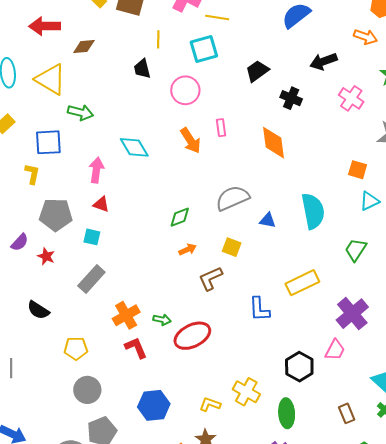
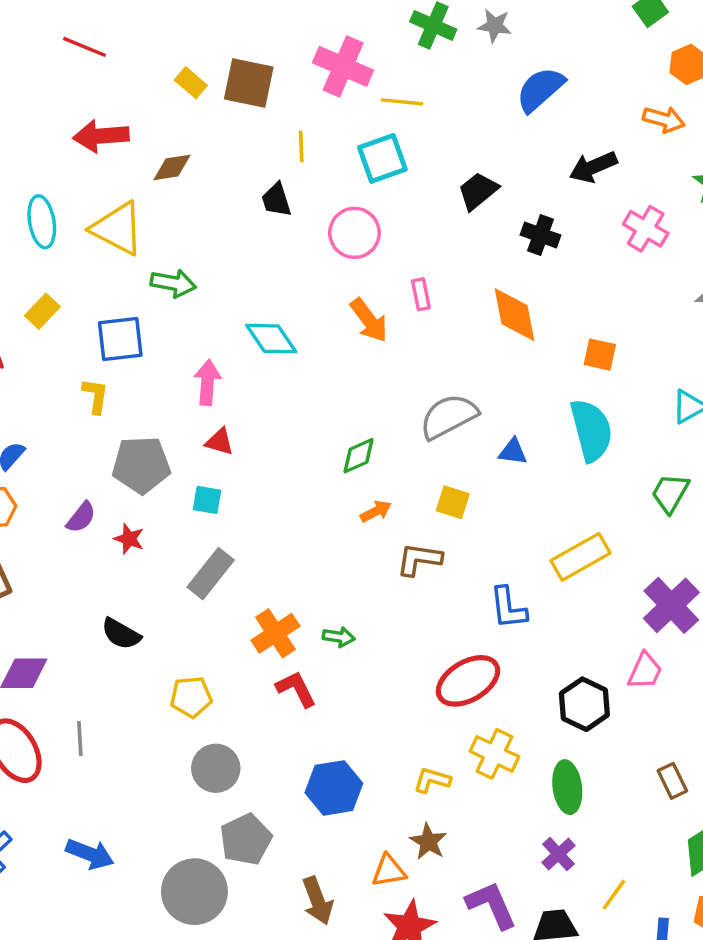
orange square: (358, 170) -> (600, 355), moved
brown L-shape: (210, 278) -> (419, 559), turned 36
red ellipse: (192, 336) -> (468, 681), moved

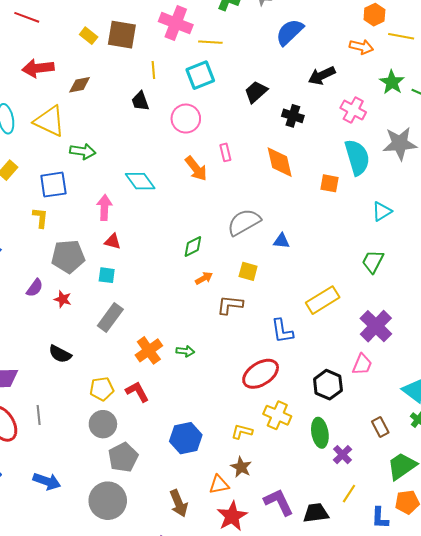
cyan semicircle: (591, 430) -> (357, 157), moved
red L-shape: (296, 689) -> (137, 392), moved
gray circle: (216, 768) -> (103, 424), moved
gray pentagon: (246, 839) -> (123, 457), moved
purple cross: (558, 854) -> (342, 455), moved

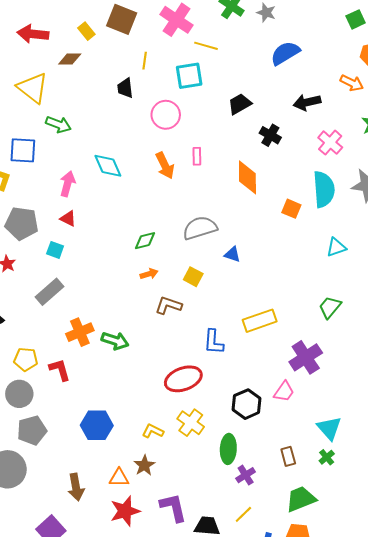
yellow rectangle: (89, 36) -> (86, 31), moved
green trapezoid: (373, 262) -> (330, 307), moved
green arrow: (185, 351) -> (115, 341), size x1.5

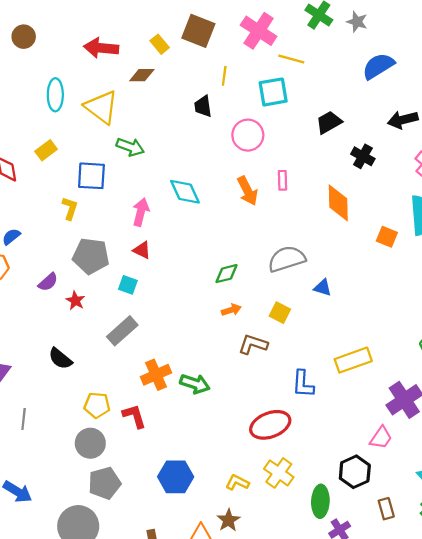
black hexagon: (247, 404) -> (355, 472), moved

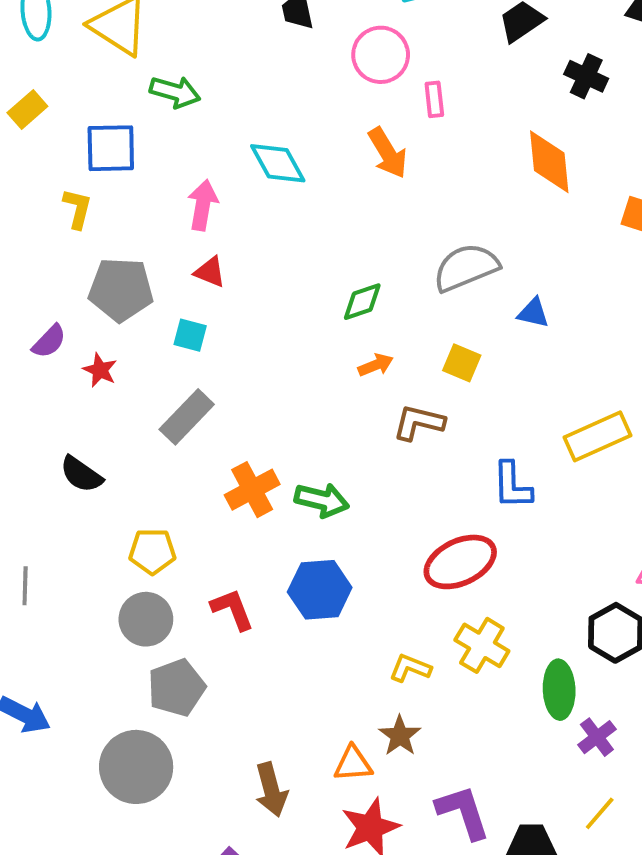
pink rectangle: (282, 180) -> (434, 99), moved
red L-shape: (134, 416) -> (232, 609), moved
blue hexagon: (176, 477) -> (320, 590), moved

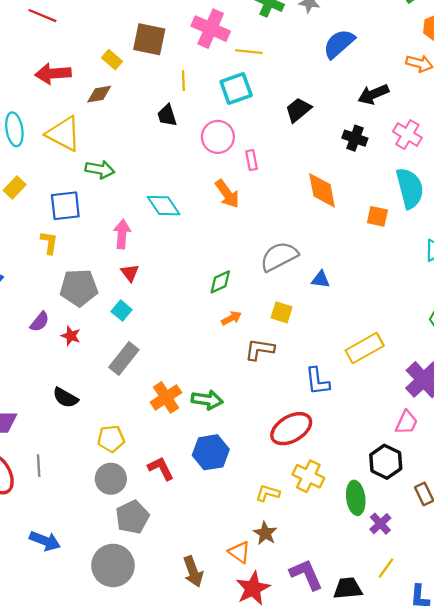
black cross: (586, 76) -> (355, 138), moved
red triangle: (210, 272) -> (130, 273), turned 36
cyan square: (190, 335) -> (122, 311), turned 30
orange triangle: (353, 764) -> (239, 552), turned 45

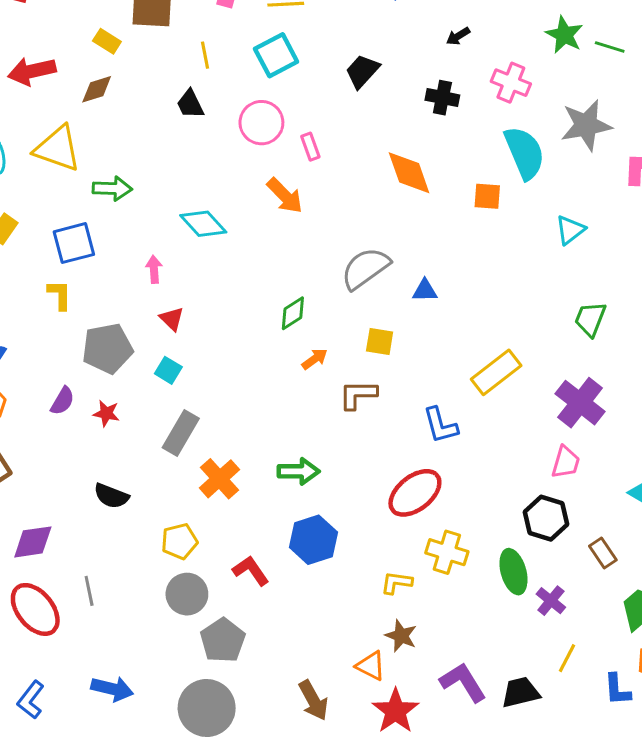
black arrow: (373, 94) -> (458, 36), size x0.6
pink arrow: (122, 234) -> (154, 269), size x0.7
orange cross: (166, 397) -> (220, 479), moved

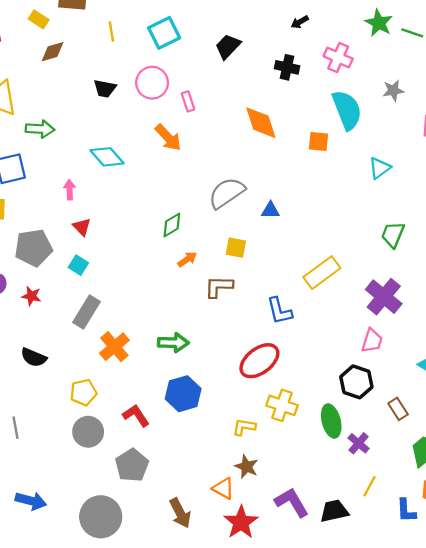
brown diamond: (97, 89) -> (53, 52), moved
black trapezoid: (190, 104) -> (105, 89), moved, turned -55
gray star: (586, 125) -> (393, 91), size x0.6
gray pentagon: (223, 640) -> (132, 465), moved

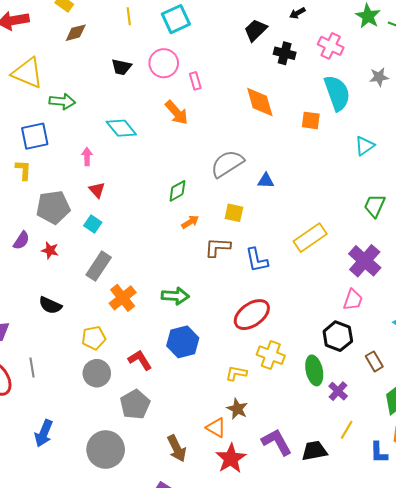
black trapezoid: (228, 46) -> (256, 30), moved
blue L-shape: (280, 311) -> (257, 260), moved
blue arrow: (31, 501) -> (44, 433), turned 96

